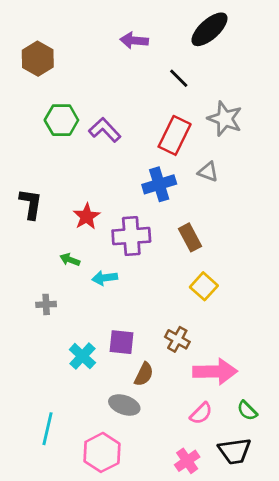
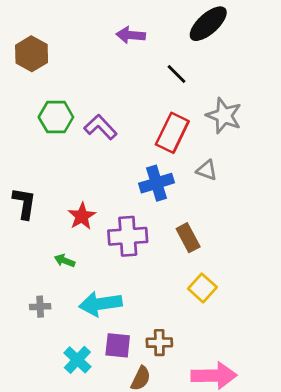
cyan arrow: (105, 278) -> (100, 304), moved, size x1.6
brown cross: (177, 339) -> (159, 343), moved, turned -30

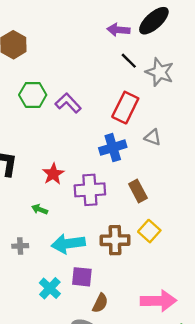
purple arrow: (131, 35) -> (118, 30), moved
gray star: (224, 116) -> (160, 72), moved
brown cross: (159, 343) -> (115, 240), moved, size x1.4

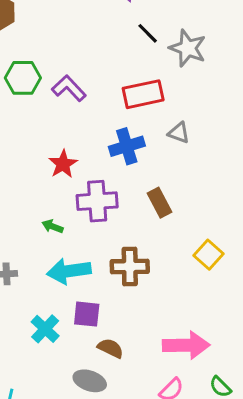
red rectangle: (125, 108) -> (143, 94), turned 52
red star: (53, 174) -> (63, 164), moved
green arrow: (40, 209) -> (53, 226), moved
yellow square: (149, 231) -> (208, 255), moved
brown semicircle: (100, 303) -> (110, 348), turned -90

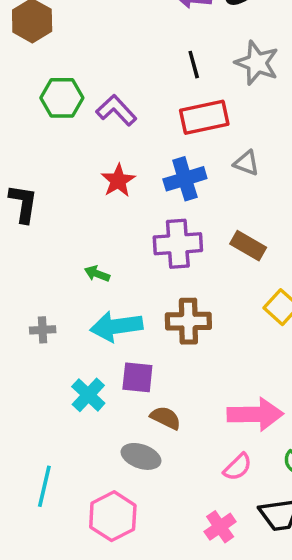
black line: (148, 33) -> (194, 65), moved, turned 30
red star: (63, 164) -> (118, 181), moved
purple cross: (97, 201) -> (178, 244), moved
brown rectangle: (159, 203) -> (248, 246), moved, turned -32

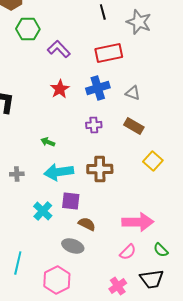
black line: (194, 65) -> (103, 12), moved
green hexagon: (62, 98) -> (28, 29), moved
gray triangle: (246, 163) -> (133, 93), moved
purple cross: (178, 244) -> (94, 125), size x0.6

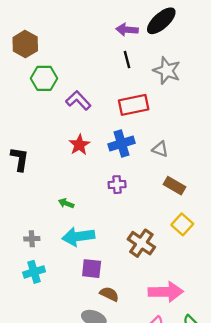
brown rectangle: (134, 126) -> (175, 186), moved
brown cross: (100, 169) -> (141, 243), moved, turned 35
cyan cross: (43, 211) -> (34, 272), moved, turned 30

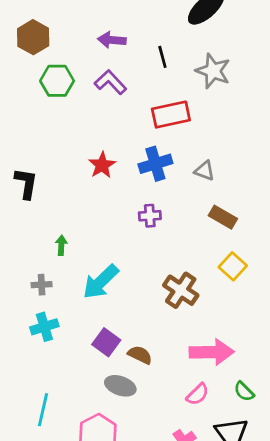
purple arrow: (127, 30) -> (112, 40), moved
purple L-shape: (78, 100) -> (110, 82), moved
green arrow: (66, 203) -> (61, 245), moved, turned 72
cyan arrow: (78, 237) -> (101, 282), turned -36
purple square: (92, 269) -> (106, 342), moved, turned 30

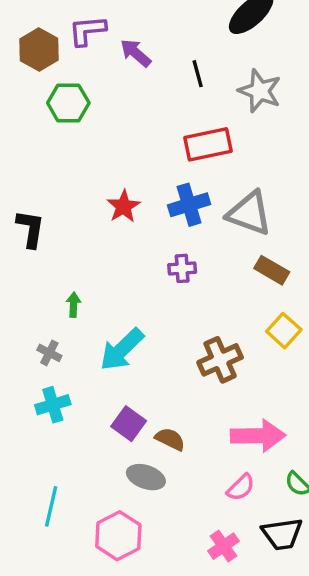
purple arrow: (112, 40) -> (136, 53), turned 36
purple L-shape: (110, 82) -> (87, 31), moved, turned -52
gray triangle: (205, 171) -> (249, 213), size x1.8
gray cross: (42, 285) -> (49, 353), turned 30
brown cross: (181, 290) -> (220, 360), turned 32

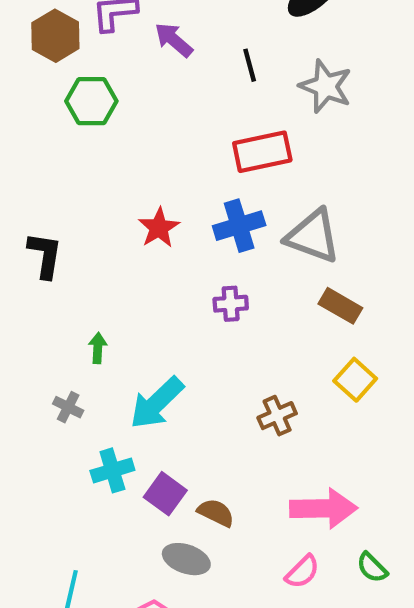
brown cross: (220, 360) -> (277, 416), size x0.7
cyan cross: (53, 405) -> (112, 470), moved

